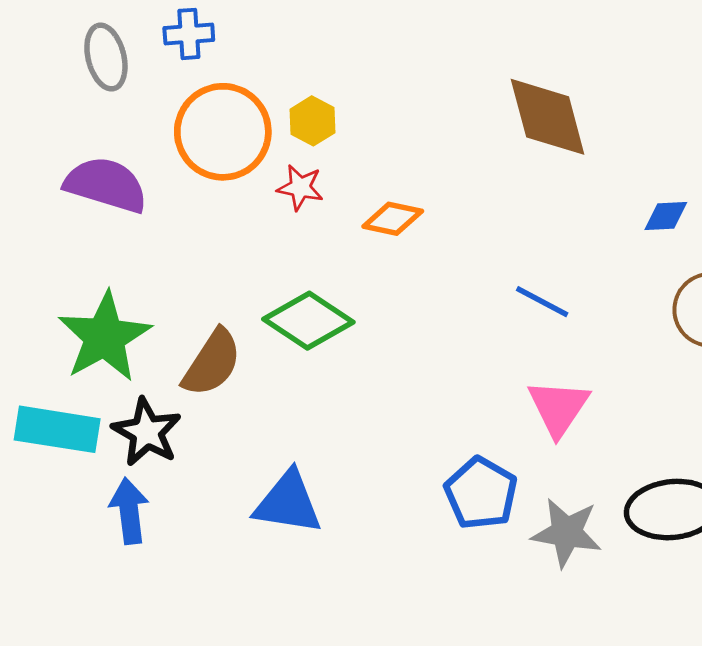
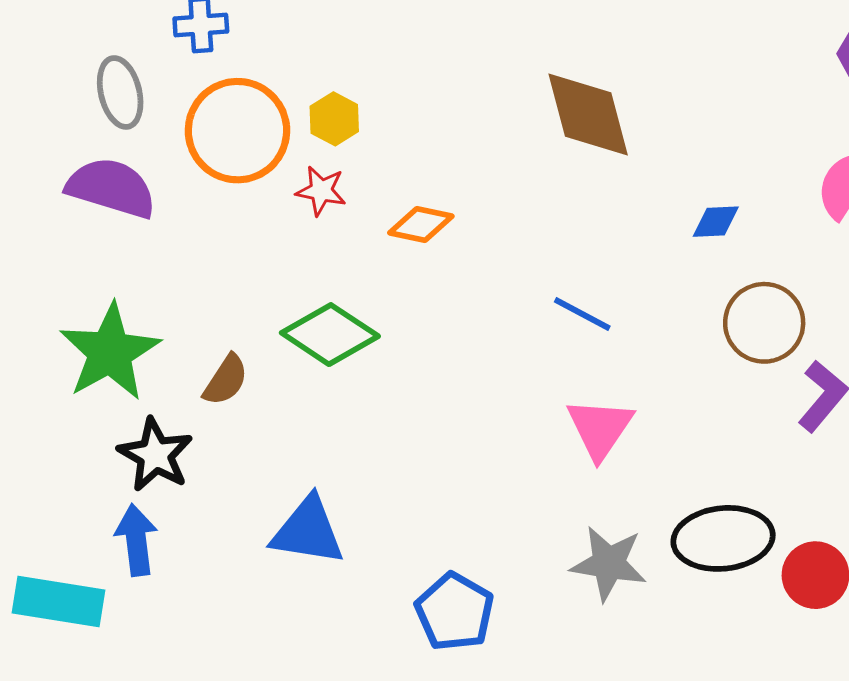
gray ellipse: (106, 57) -> (120, 92), moved
brown semicircle: (212, 363) -> (226, 380), size x0.7
cyan rectangle: (57, 429) -> (59, 602), moved
blue pentagon: (481, 493) -> (455, 612), moved

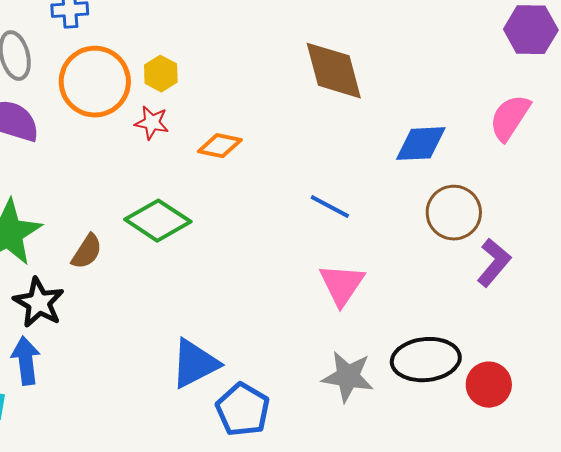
blue diamond: (716, 222) -> (421, 144), size x1.6
blue triangle: (308, 531) -> (195, 364), moved, turned -36

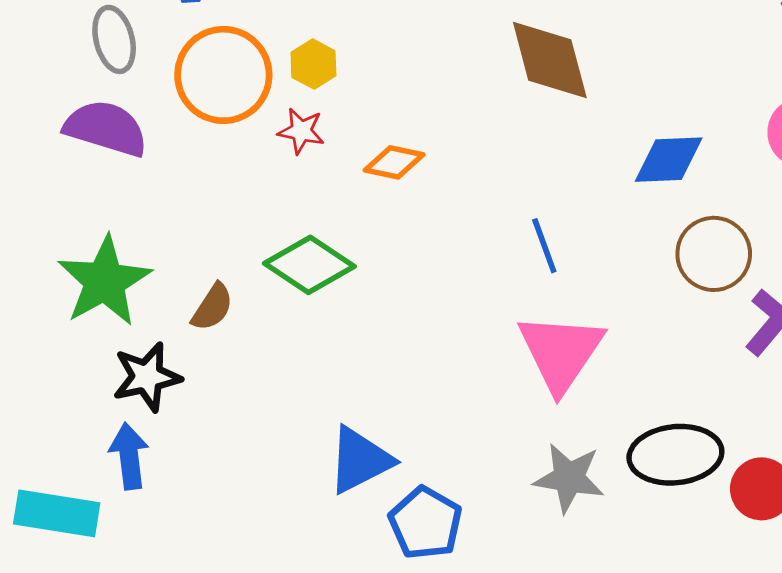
blue line: (330, 207) -> (544, 246), turned 42
pink triangle: (342, 285) -> (561, 352), size x1.4
black star: (39, 303) -> (147, 377), turned 30

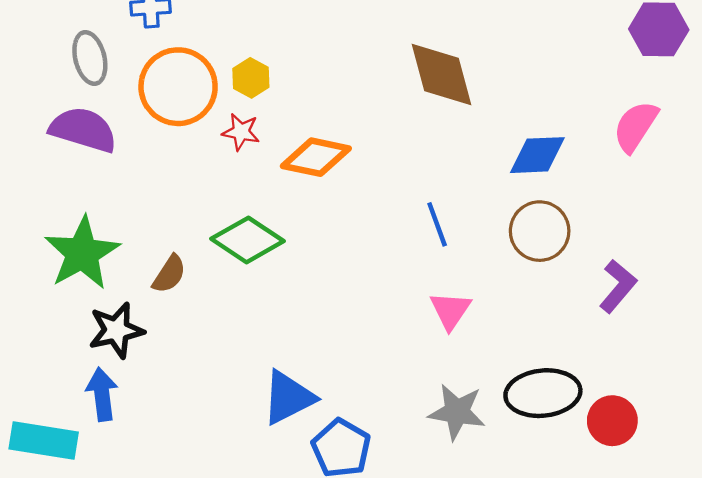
orange diamond: (394, 162) -> (316, 157), size x1.4
brown circle: (714, 254) -> (540, 231), moved
pink triangle: (561, 352) -> (450, 310), size x0.6

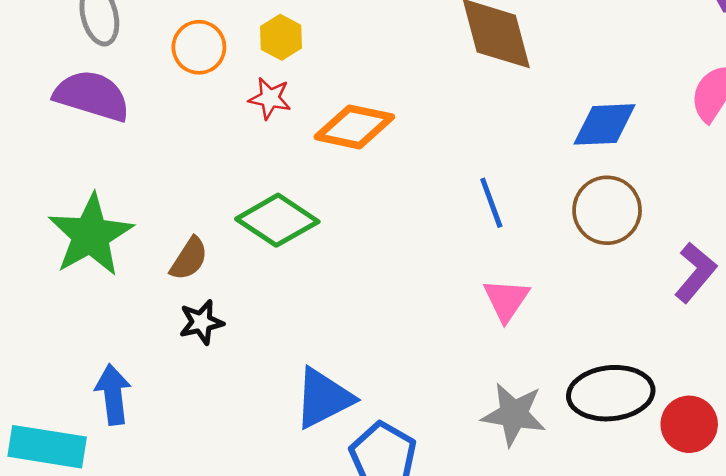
orange circle: (178, 87) -> (199, 47), size x0.6
black star: (116, 330) -> (201, 322), moved, size x0.7

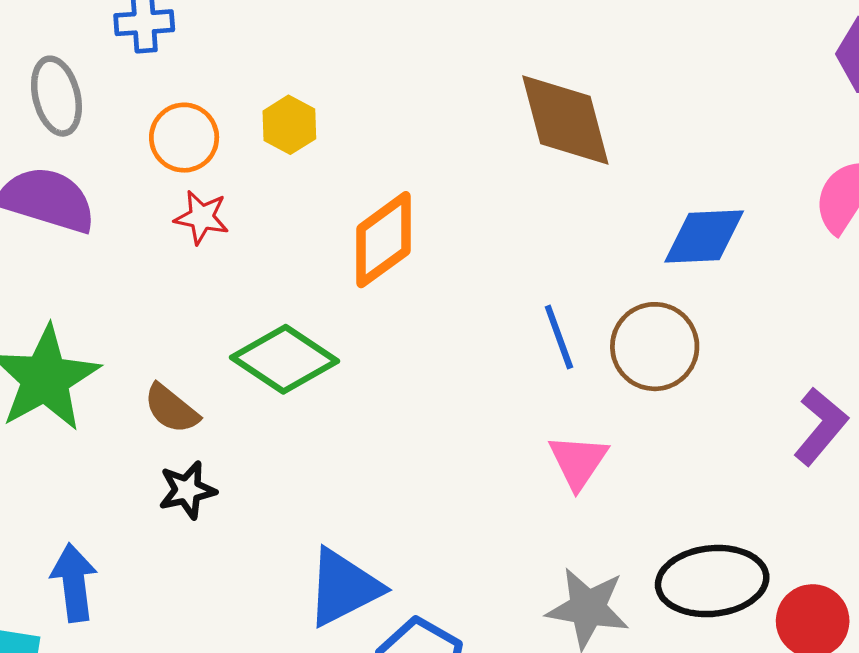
red star: (270, 98) -> (202, 217), moved
orange diamond: (354, 127) -> (383, 240), turned -48
brown circle: (607, 210) -> (655, 347), moved
brown semicircle: (189, 259) -> (171, 409), turned 96

